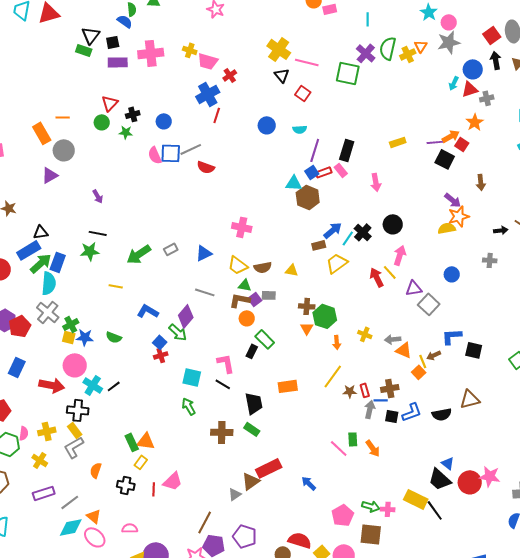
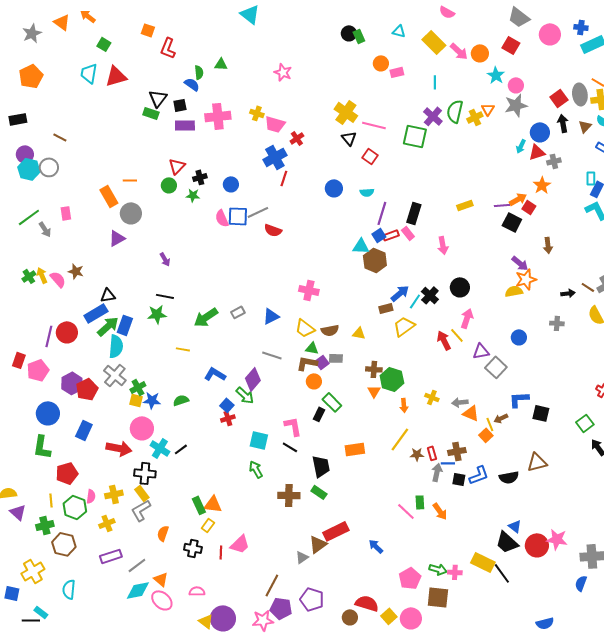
green semicircle: (114, 337) -> (181, 400), turned 140
yellow cross: (40, 460) -> (107, 523), turned 35

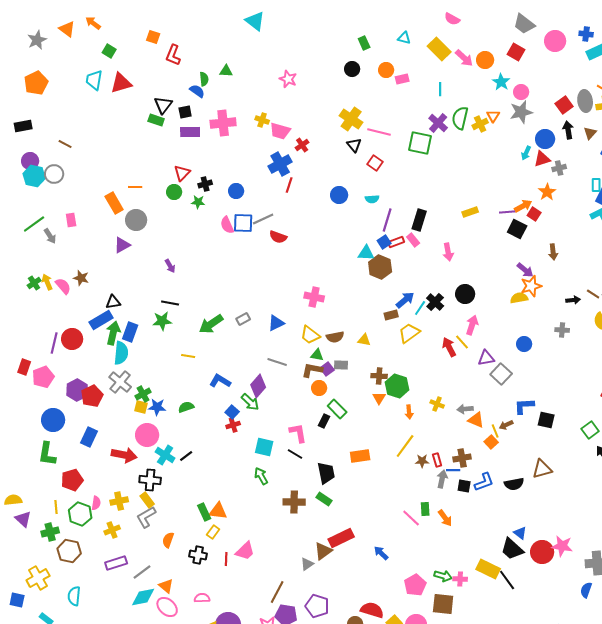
black circle: (349, 33) -> (352, 69), moved
green arrow: (108, 326) -> (113, 333), turned -35

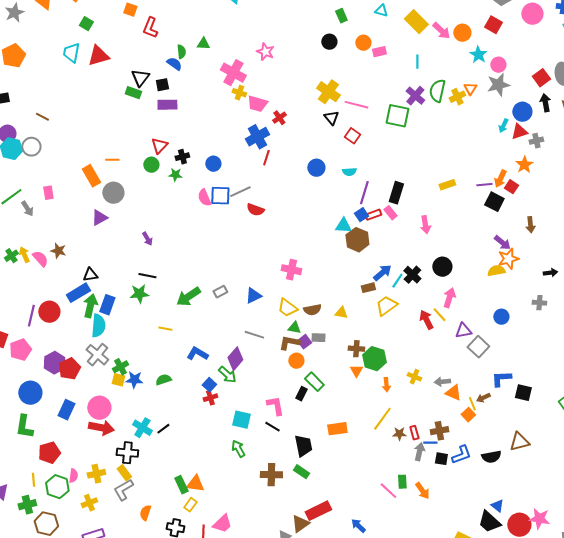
pink cross: (223, 123) -> (233, 73), moved, turned 35
orange arrow: (523, 206) -> (500, 179), turned 144
pink circle: (147, 435) -> (99, 408), moved

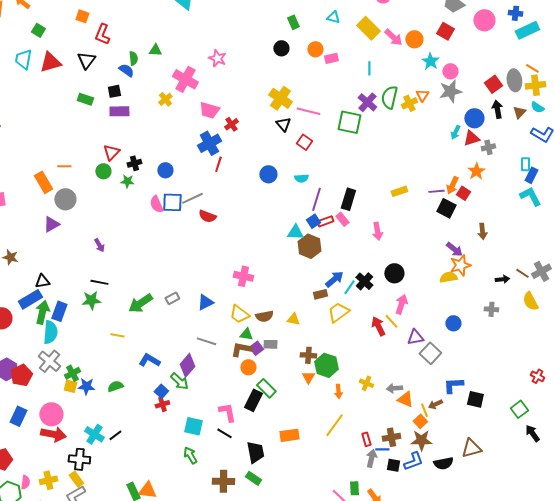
black triangle: (140, 78) -> (86, 60), moved
yellow cross: (239, 93) -> (165, 99), moved, turned 32
black rectangle: (301, 394) -> (253, 400), size x1.5
brown star: (399, 434) -> (421, 440), moved, size x1.5

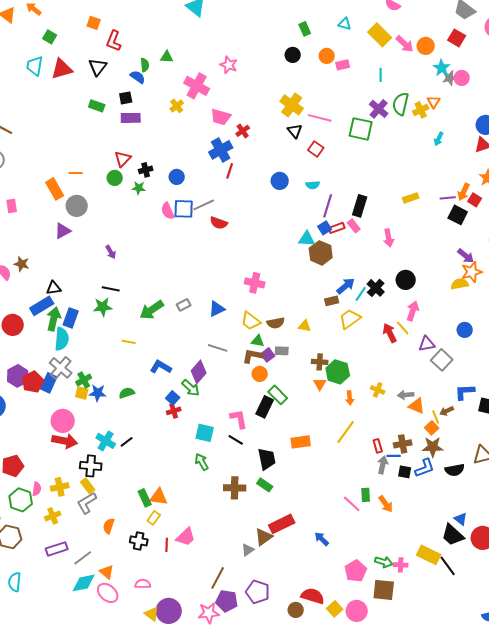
gray star: (450, 91) -> (450, 78), moved, size x0.7
cyan arrow: (455, 132) -> (439, 139), moved
blue rectangle: (18, 416) -> (49, 383), moved

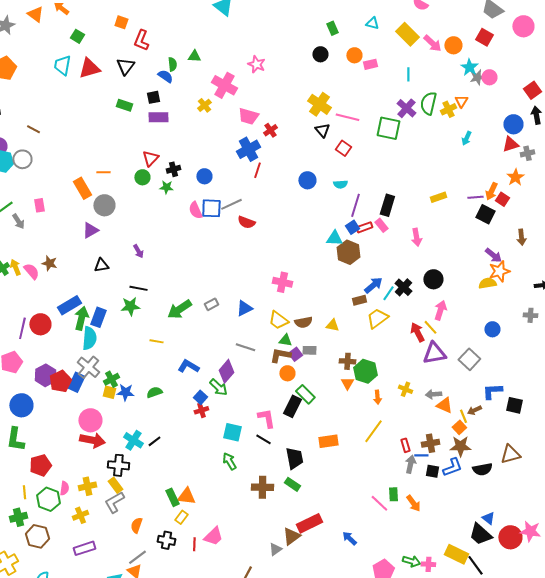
black triangle: (54, 288) -> (101, 265), moved
purple triangle: (427, 344) -> (434, 353), moved, size x1.4
gray line: (83, 558) -> (137, 557), moved

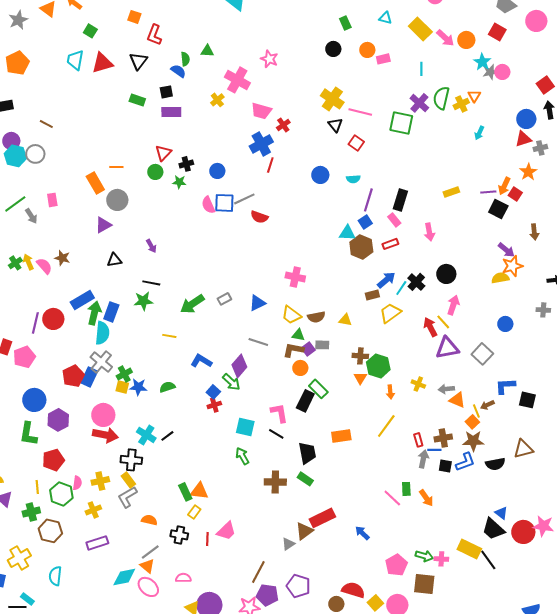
red rectangle: (364, 227) -> (390, 244), moved
purple hexagon: (45, 375) -> (58, 420), moved
orange semicircle: (136, 525) -> (149, 520), turned 84

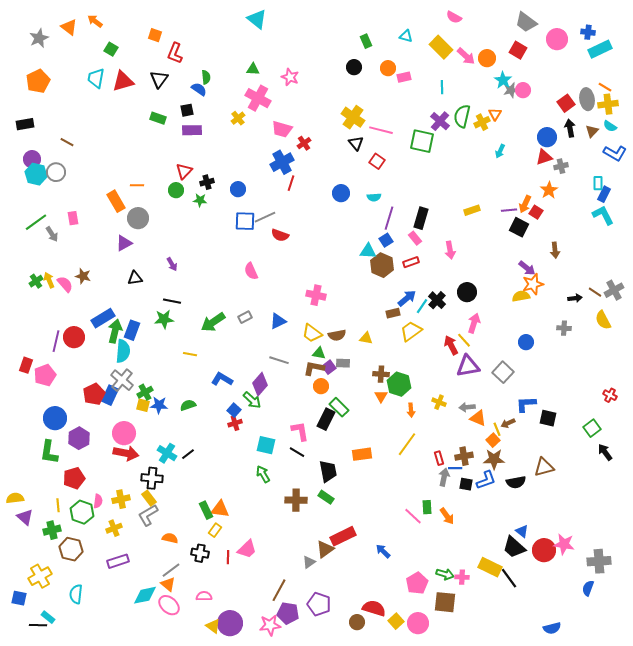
green triangle: (207, 51) -> (253, 69), moved
pink semicircle: (208, 205) -> (251, 271), moved

